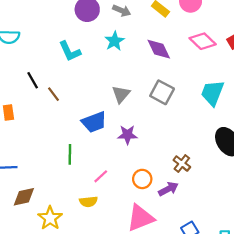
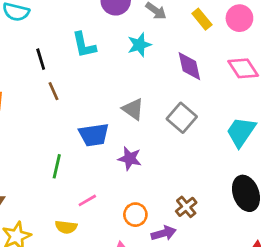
black line: (33, 80) -> (41, 59), moved
gray triangle: (121, 94) -> (133, 109), turned -48

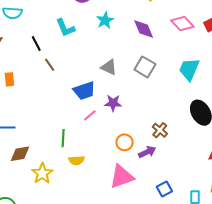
green line: (57, 166) -> (63, 138), moved
pink line: (87, 200) -> (90, 115), moved

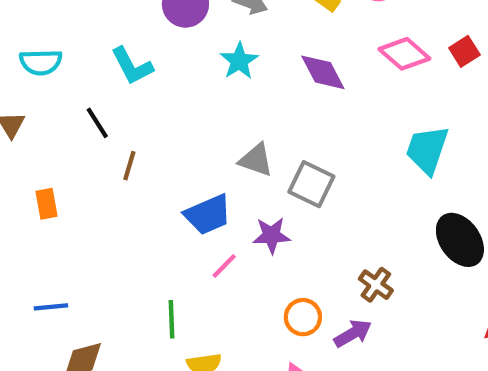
cyan L-shape: (65, 28) -> (132, 66), moved
brown line: (50, 65) -> (129, 166), turned 56
gray square: (145, 67) -> (311, 184), moved

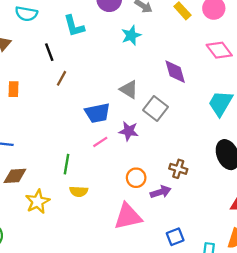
purple diamond: (323, 72) -> (175, 72), moved
brown cross: (376, 285) -> (178, 169), turned -30

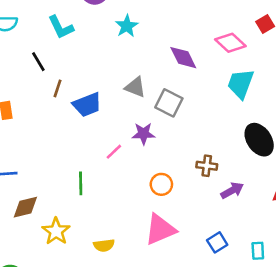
pink diamond: (219, 50) -> (230, 43), moved
blue trapezoid: (97, 113) -> (87, 105), moved
yellow semicircle: (79, 191) -> (104, 245), moved
purple arrow: (161, 192) -> (232, 190), moved

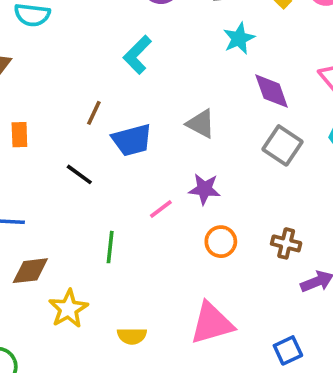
cyan star: (127, 26) -> (239, 38), moved
cyan L-shape: (61, 27) -> (137, 55), moved, turned 64
black line: (38, 62) -> (79, 174), moved, turned -30
gray square: (169, 103) -> (282, 145), moved
orange circle: (161, 184) -> (221, 242), moved

